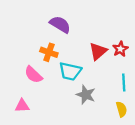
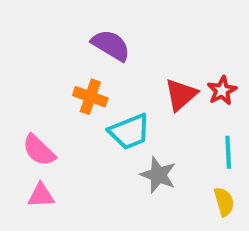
cyan trapezoid: (70, 71) -> (129, 132), turned -35
pink semicircle: (33, 75) -> (39, 150), moved

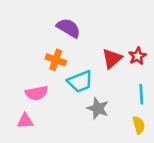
pink semicircle: (39, 150) -> (37, 93), moved, turned -55

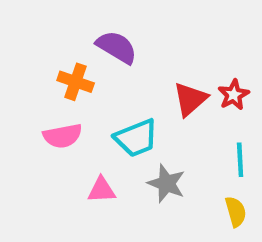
orange cross: (56, 60) -> (76, 82), moved
pink semicircle: (37, 93) -> (63, 136), moved
pink triangle: (25, 121) -> (102, 190), moved

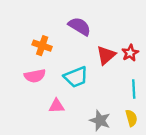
purple semicircle: (117, 47) -> (79, 26), moved
gray star: (166, 183) -> (100, 120), moved

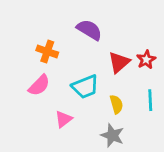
pink semicircle: (35, 76) -> (39, 85), turned -35
pink triangle: (57, 106) -> (64, 119), turned -35
yellow semicircle: (131, 118) -> (116, 104), moved

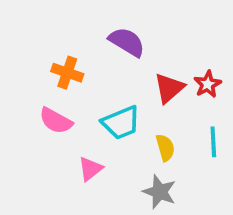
pink semicircle: (39, 85) -> (56, 121), turned 75

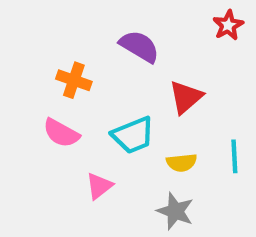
red star: (208, 84) -> (228, 25), moved
yellow semicircle: (165, 148) -> (182, 163), turned 100

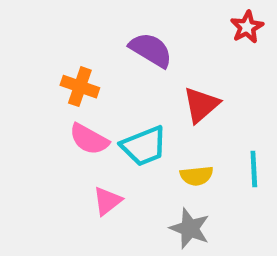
pink semicircle: (61, 133) -> (89, 139), moved

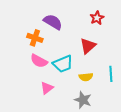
red star: (247, 27) -> (97, 18), moved
purple semicircle: (151, 50) -> (53, 22), moved

